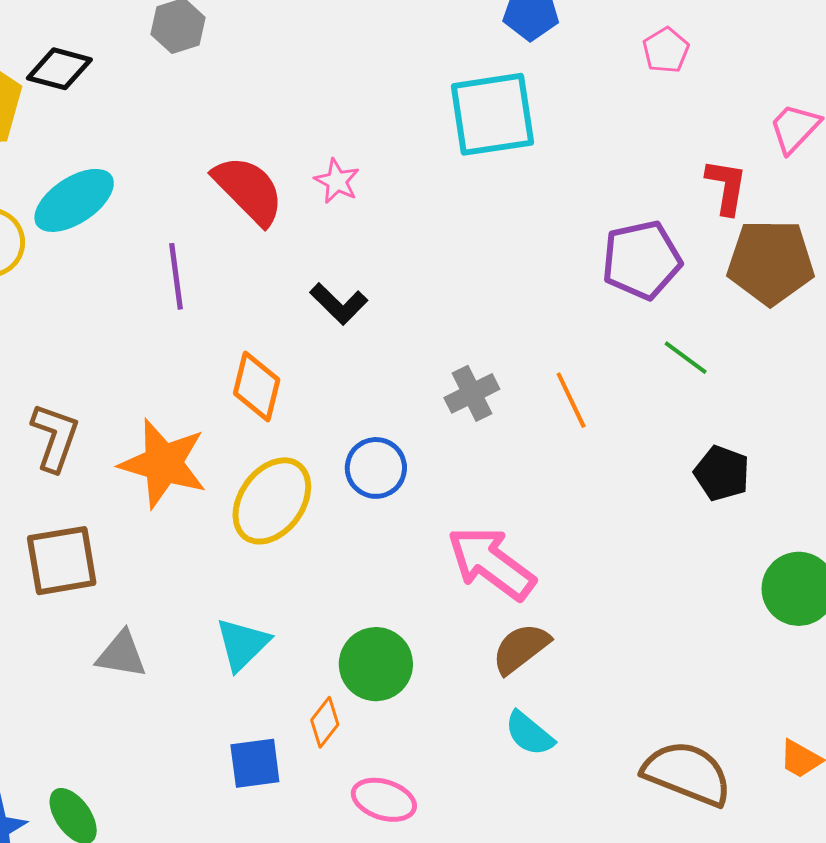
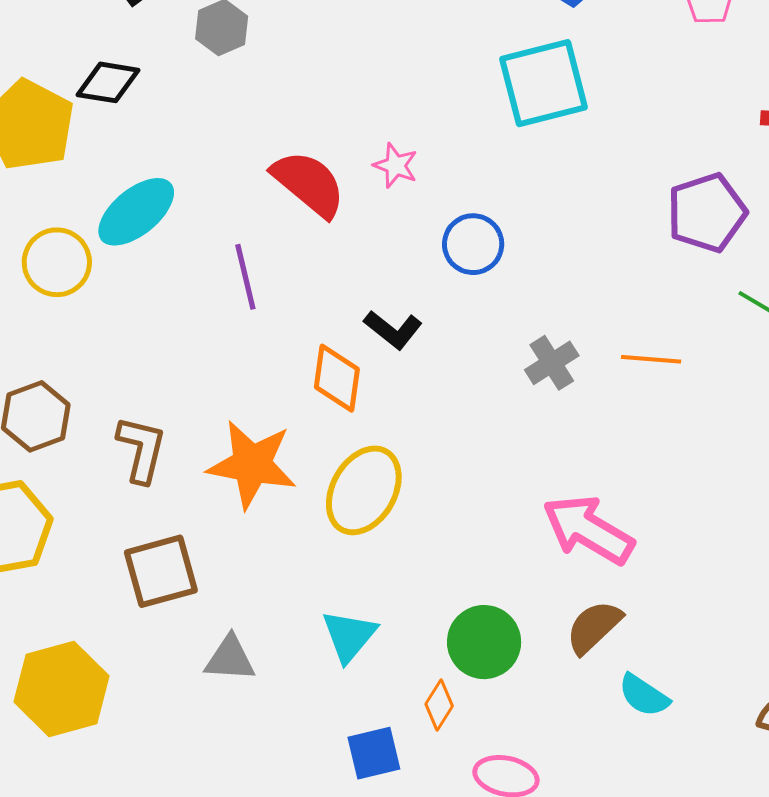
black L-shape: (339, 304) -> (393, 330), moved
orange line: (571, 400) -> (651, 359), turned -54
blue circle: (376, 468) -> (473, 244), moved
brown semicircle: (521, 648) -> (594, 627), moved

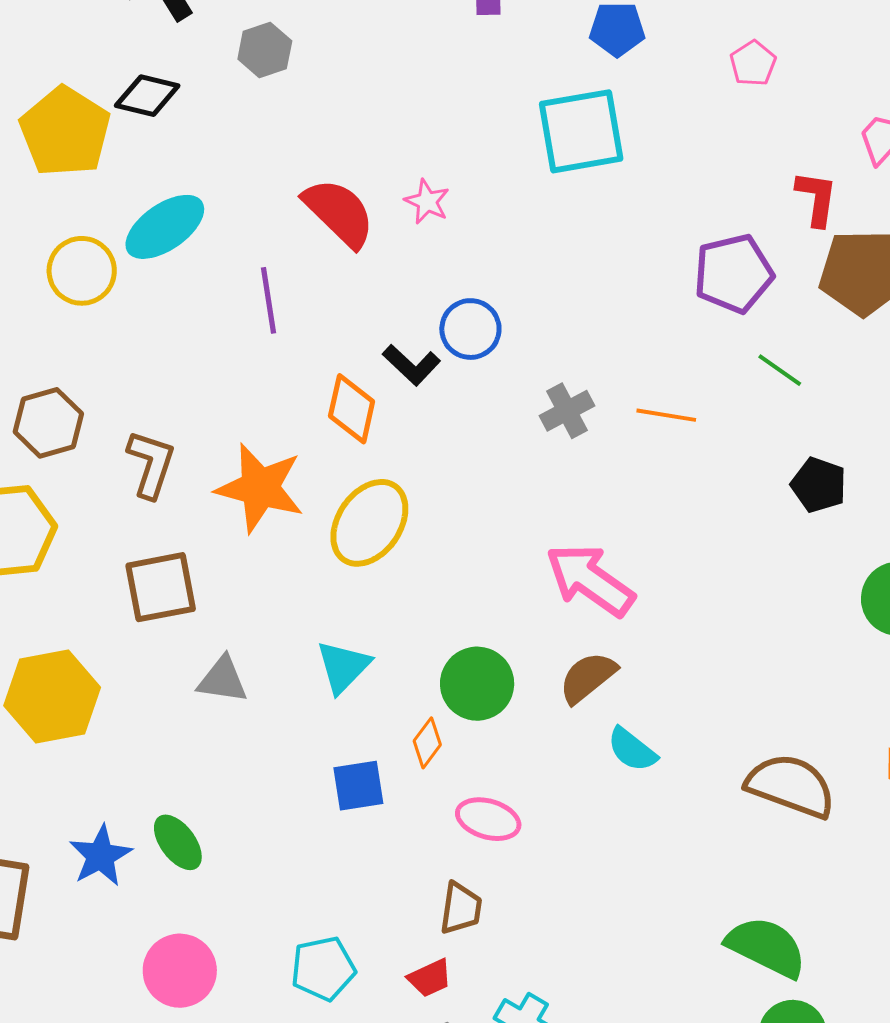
blue circle: (473, 244) -> (470, 329), moved

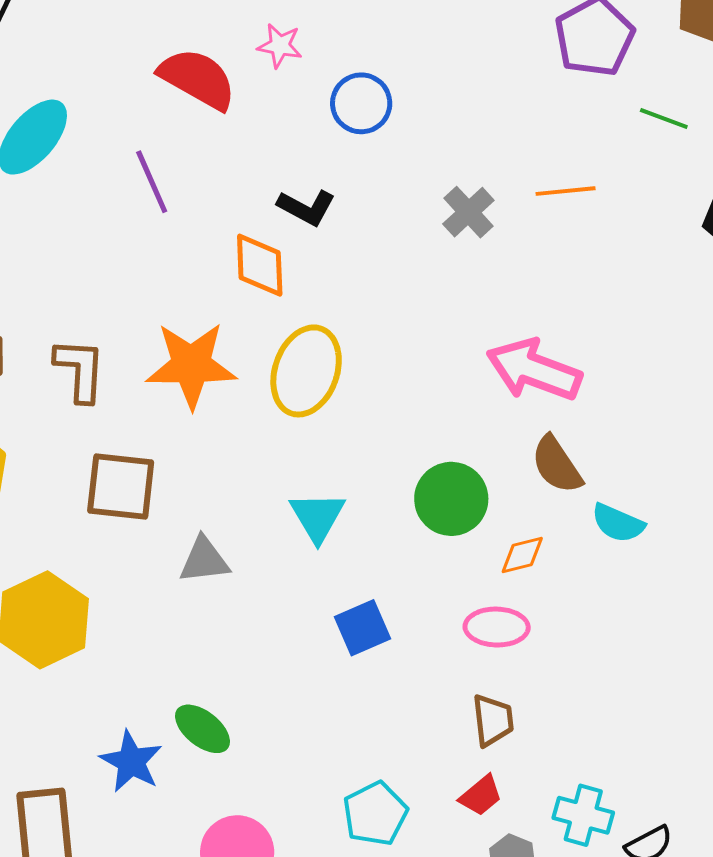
blue circle: (470, 329) -> (361, 103), moved
brown square: (161, 587) -> (121, 487), turned 32
brown semicircle: (588, 677) -> (557, 465), turned -70
orange diamond: (427, 743) -> (522, 555), moved, turned 54

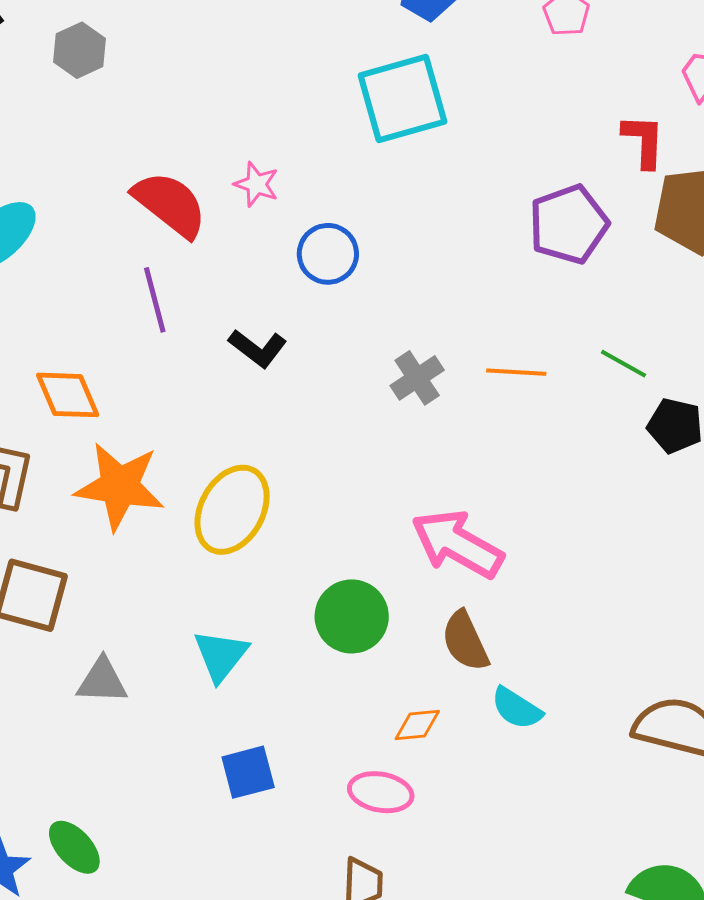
green line: (664, 118) -> (623, 364), moved
purple line: (152, 182) -> (155, 300), moved
orange diamond: (260, 265) -> (68, 395), moved, turned -30
green circle: (451, 499) -> (352, 616), moved

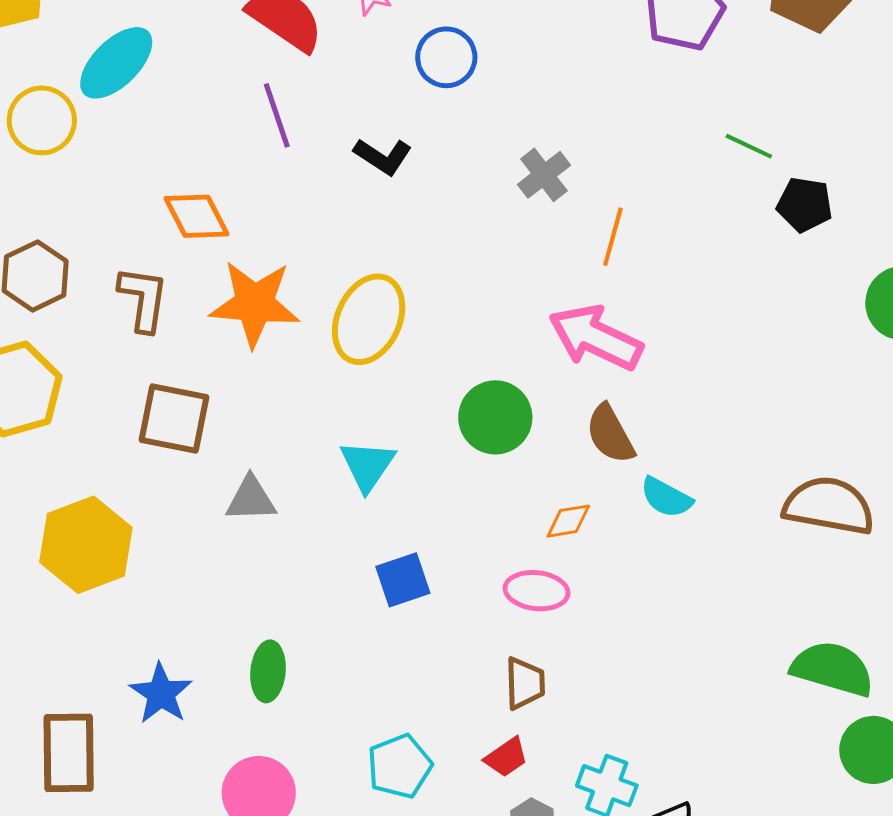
orange line: (516, 372) -> (613, 237), moved, turned -74
green ellipse: (74, 847) -> (268, 671), moved, turned 52

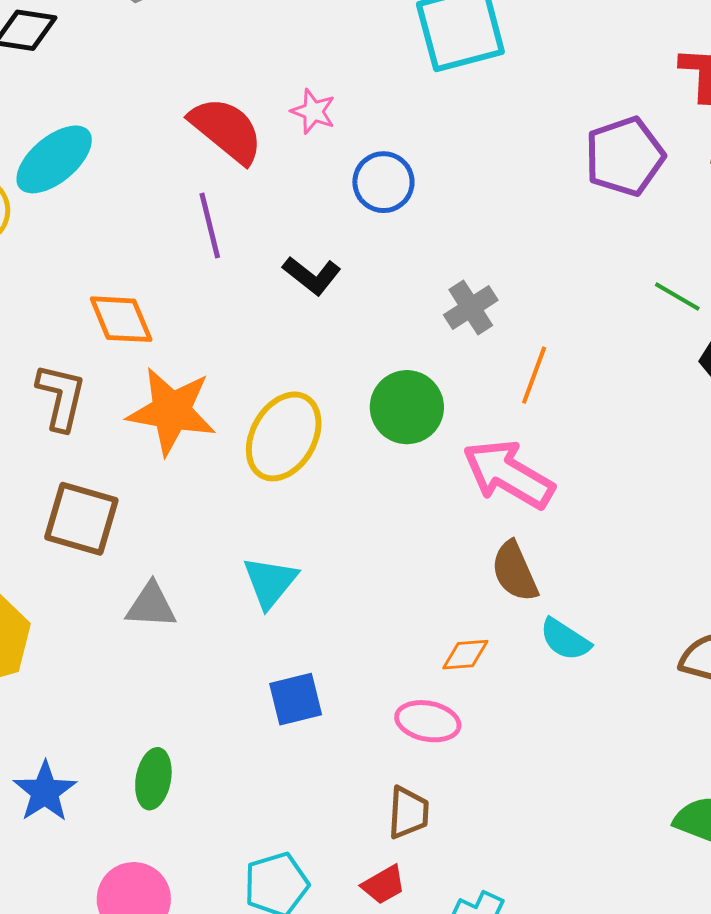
green circle: (495, 417) -> (407, 407), moved

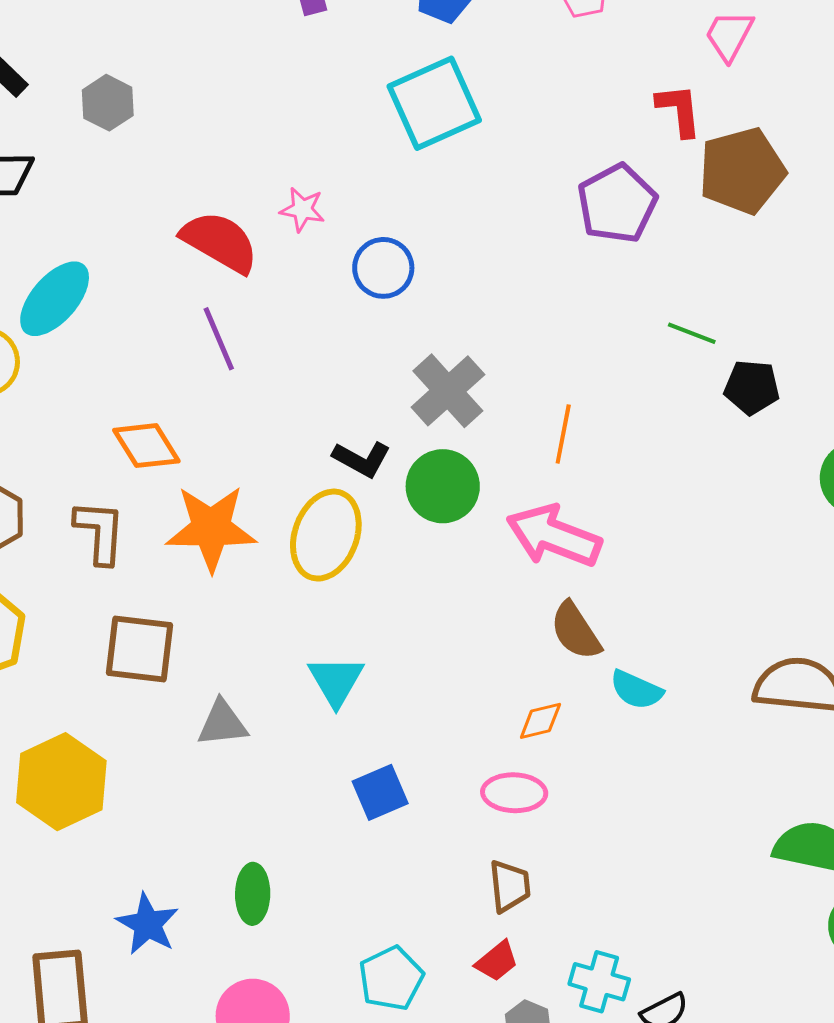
black L-shape: (312, 275) -> (362, 459), moved
gray cross: (471, 308) -> (448, 391), moved, size x1.4

